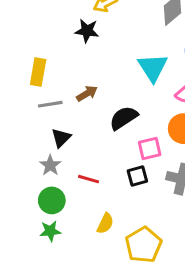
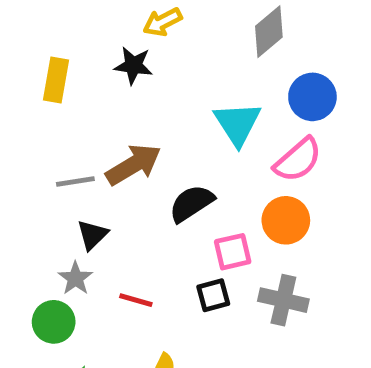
yellow rectangle: (38, 72) -> (56, 80), moved
brown arrow: (87, 93) -> (133, 165), size x1.6
green circle: (52, 200) -> (54, 322), moved

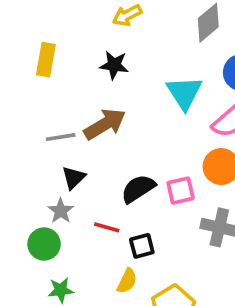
black star: (133, 65) -> (114, 65), moved
black semicircle: (191, 203) -> (138, 189), moved
black square: (213, 295) -> (142, 246), moved

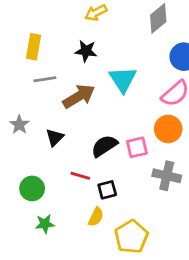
cyan triangle: (184, 93) -> (123, 79), moved
gray line: (61, 137) -> (45, 79), moved
gray star: (61, 211) -> (19, 125), moved

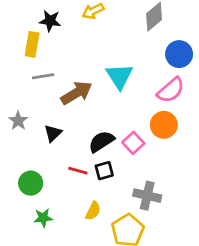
black star: (86, 51) -> (50, 21), moved
pink square: (137, 147) -> (133, 143), turned -30
gray cross: (167, 176) -> (147, 196), moved
black square: (107, 190) -> (104, 171), moved

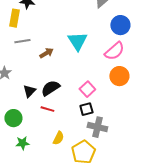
brown arrow: (76, 93) -> (46, 53), size x0.6
orange circle: (164, 125) -> (119, 76), moved
black triangle: (53, 133) -> (29, 91), moved
black semicircle: (101, 141) -> (50, 88), moved
black square: (104, 171) -> (86, 109), moved

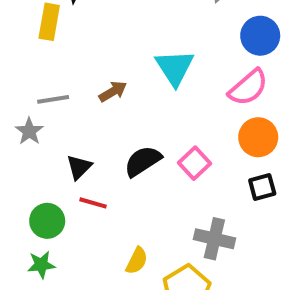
gray line: (22, 41) -> (53, 99), moved
black semicircle: (50, 88) -> (143, 161), moved
red line: (47, 109) -> (93, 203), moved
black square: (86, 109) -> (262, 187), moved
green star: (22, 143) -> (41, 265), moved

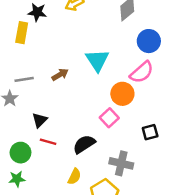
orange circle: (258, 137) -> (122, 94), moved
black semicircle: (143, 161) -> (84, 144), moved

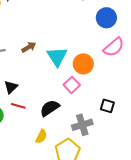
cyan triangle: (97, 60) -> (57, 57), moved
pink semicircle: (142, 72) -> (114, 47), moved
black square: (150, 132) -> (107, 106), moved, turned 32
gray cross: (121, 163) -> (82, 125), turned -30

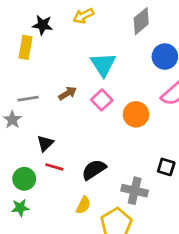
cyan triangle: (57, 57) -> (103, 64), moved
pink square: (72, 85) -> (102, 100), moved
gray cross: (82, 125) -> (135, 191), turned 30

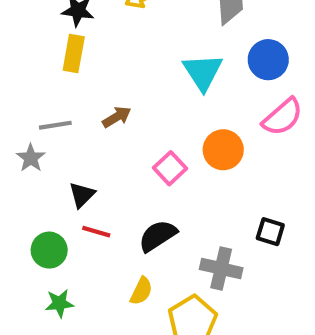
yellow rectangle: (26, 47) -> (74, 54), moved
cyan triangle: (103, 64) -> (203, 72), moved
pink square: (102, 100) -> (170, 168), moved
green star: (20, 208) -> (59, 303), moved

